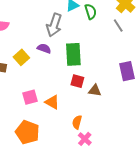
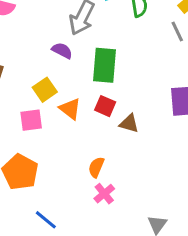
yellow square: (21, 57) -> (45, 90), moved
orange triangle: (52, 102) -> (70, 109), moved

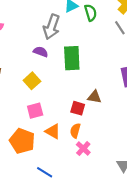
red square: (105, 106) -> (78, 108), moved
orange triangle: (70, 109) -> (53, 131), moved
pink square: (31, 120) -> (35, 111), moved

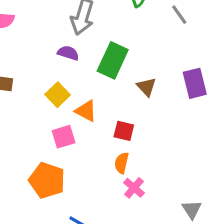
green rectangle: (72, 58) -> (113, 60), turned 30
brown triangle: (94, 97) -> (146, 87), moved, turned 40
orange triangle: (53, 131) -> (86, 111), moved

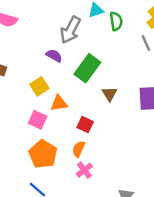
orange triangle: (86, 111) -> (59, 103), turned -48
pink square: (64, 137) -> (38, 120), turned 30
orange pentagon: (47, 180) -> (43, 154), moved

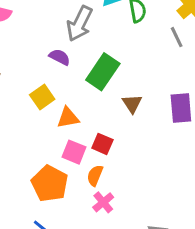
pink square: (38, 120) -> (74, 152), moved

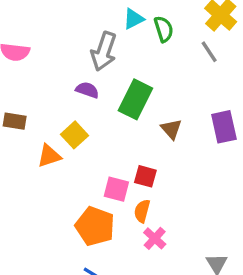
orange triangle: (68, 118) -> (49, 156), moved

